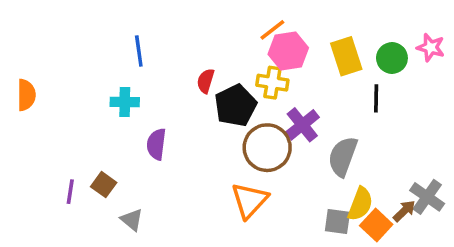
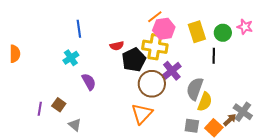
red semicircle: (206, 81) -> (117, 46), turned -120
yellow cross: (272, 83) -> (155, 47), size x1.4
cyan cross: (125, 102) -> (71, 58), turned -35
purple semicircle: (156, 144) -> (89, 82), turned 144
yellow semicircle: (360, 204) -> (205, 102), moved

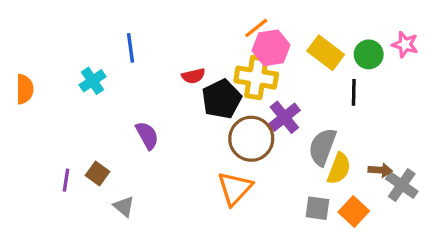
yellow rectangle: (197, 32) -> (326, 53), turned -35
cyan cross: (71, 58) -> (93, 81), moved
brown arrow: (230, 120) -> (380, 170), moved, turned 48

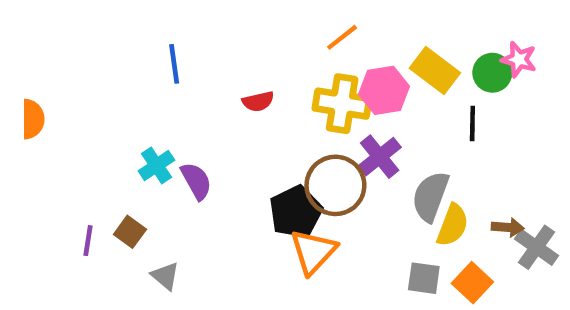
pink star: (405, 44) -> (519, 59), moved
pink hexagon: (271, 48) -> (384, 90), moved
cyan cross: (93, 81) -> (156, 165), moved
black pentagon: (221, 99) -> (296, 212), moved

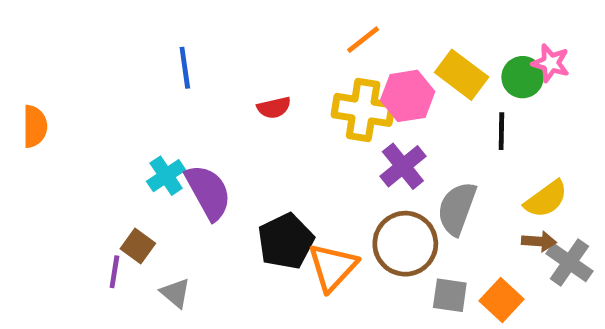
purple semicircle: (196, 181) -> (208, 192), size x1.4
brown circle: (335, 185) -> (405, 244), moved
black pentagon: (296, 212) -> (286, 241), moved
yellow semicircle: (453, 225) -> (546, 199), moved, turned 33
purple line: (88, 241) -> (114, 272), moved

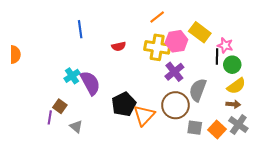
pink star: (551, 63) -> (225, 45), moved
green circle: (523, 77) -> (232, 65), moved
gray cross: (569, 262) -> (238, 124), moved

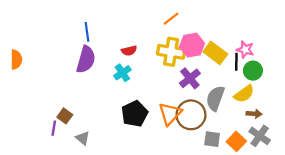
yellow rectangle: (200, 32) -> (215, 53), moved
cyan cross: (72, 76) -> (122, 73), moved
purple semicircle: (90, 83) -> (86, 60), moved, turned 45
yellow semicircle: (236, 86) -> (244, 94), moved
orange triangle: (144, 115) -> (170, 114), moved

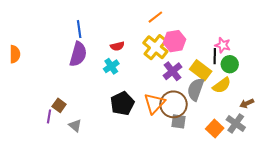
yellow cross: (171, 52) -> (155, 47), turned 30
yellow rectangle: (215, 53) -> (201, 70), moved
brown arrow: (254, 114) -> (247, 103), moved, turned 152
gray square: (212, 139) -> (179, 121), moved

